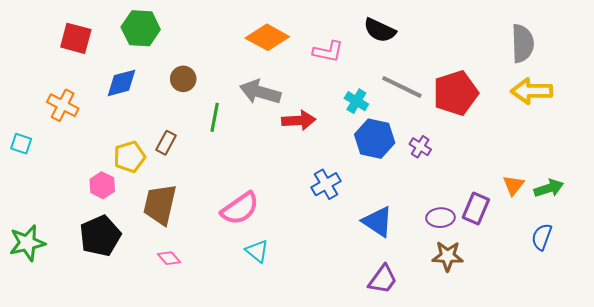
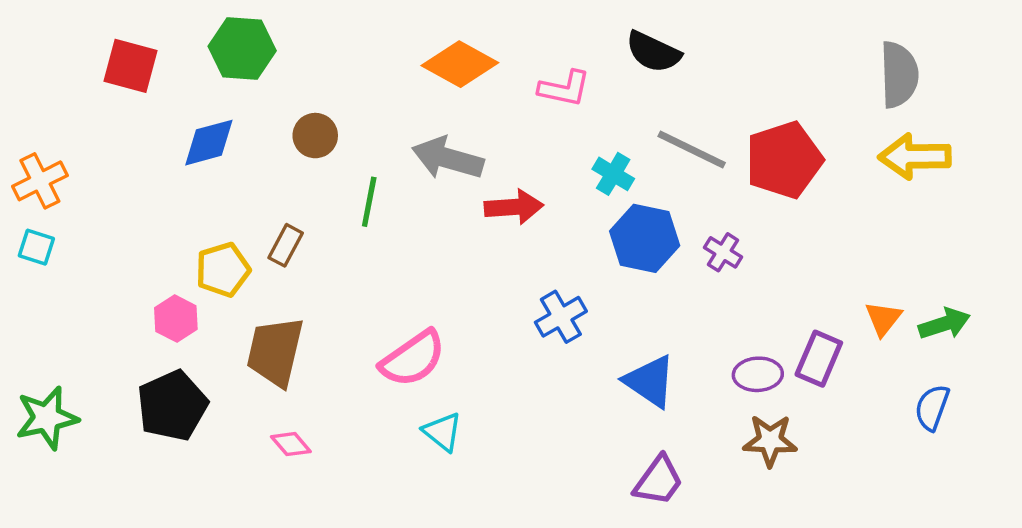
orange cross: (63, 105) -> (40, 181), moved, turned 36

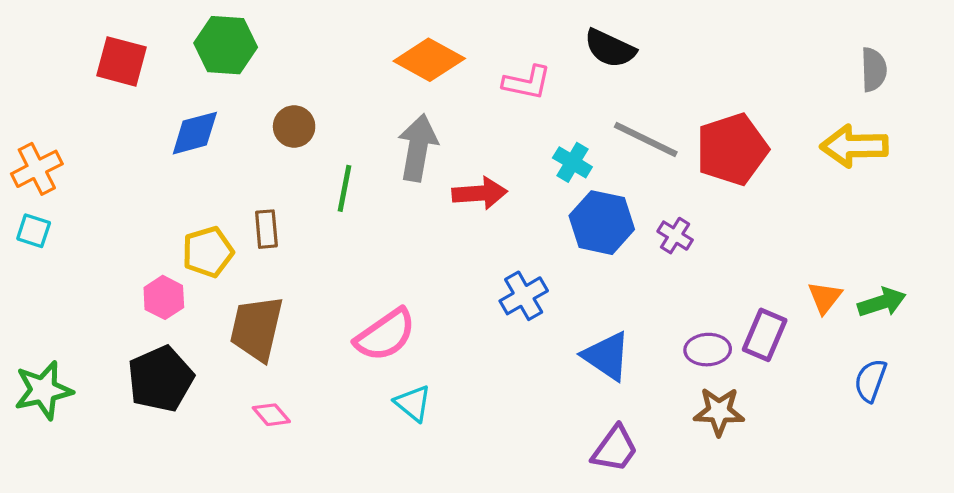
gray semicircle: (899, 75) -> (874, 70), moved, size x0.7
gray arrow: (448, 158) -> (418, 148), turned 84
brown rectangle: (286, 245) -> (266, 229), turned -33

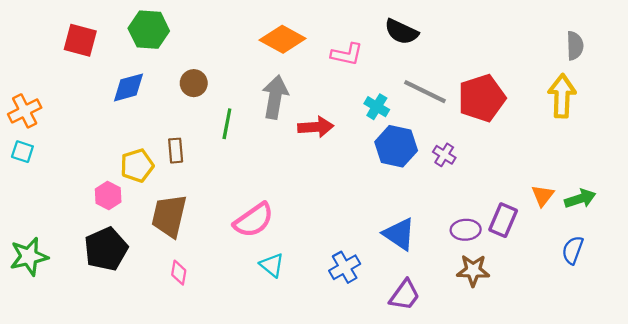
yellow arrow: (854, 146) -> (562, 96), turned 93
blue cross: (524, 296) -> (345, 267), moved
pink diamond: (271, 415) -> (179, 273), turned 50

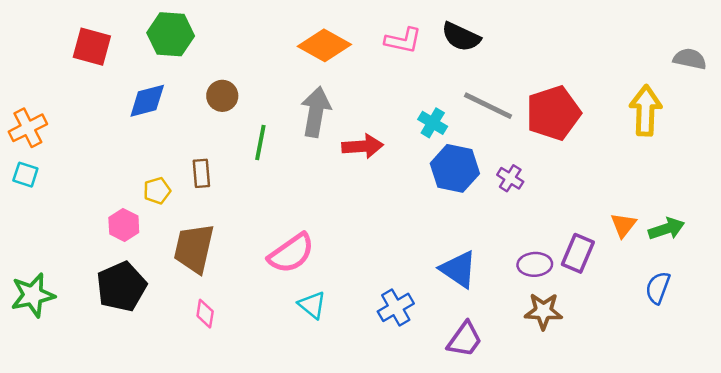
gray semicircle: (575, 46) -> (690, 59), moved, turned -76
pink L-shape: (347, 54) -> (403, 40), moved
yellow pentagon: (137, 166) -> (157, 191), size x0.7

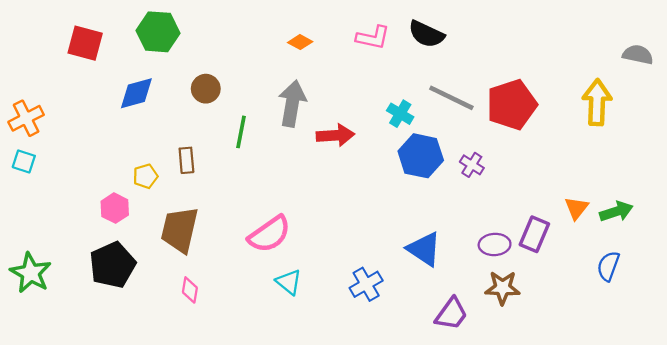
orange diamond: (324, 45) -> (300, 42), size x0.5
green star: (33, 295) -> (31, 273), turned -30
purple trapezoid: (465, 339) -> (451, 314), moved

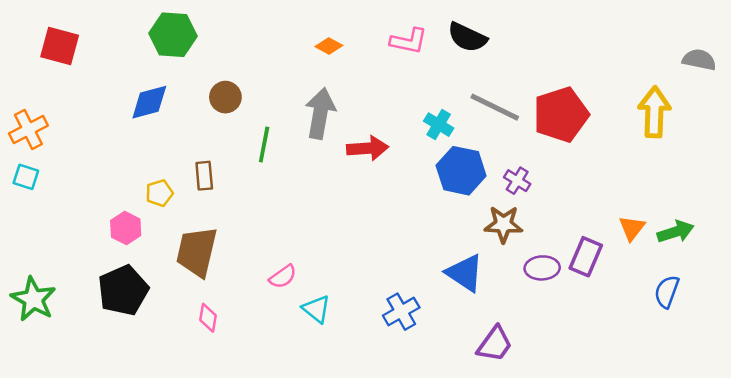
red square: (85, 43) -> (60, 46), moved
pink semicircle: (269, 234) -> (283, 277), moved, size x0.6
brown star: (503, 288) -> (503, 224), moved

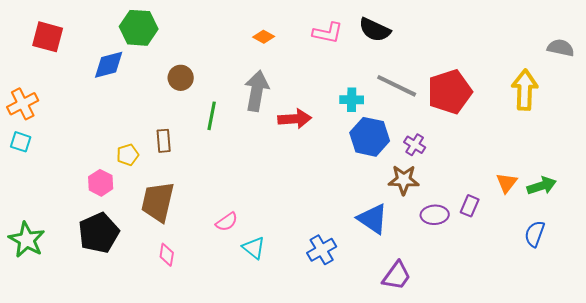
blue diamond: (149, 102) -> (109, 65), moved
cyan cross: (439, 125) -> (352, 100), turned -30
purple rectangle: (586, 257) -> (470, 206), size x0.7

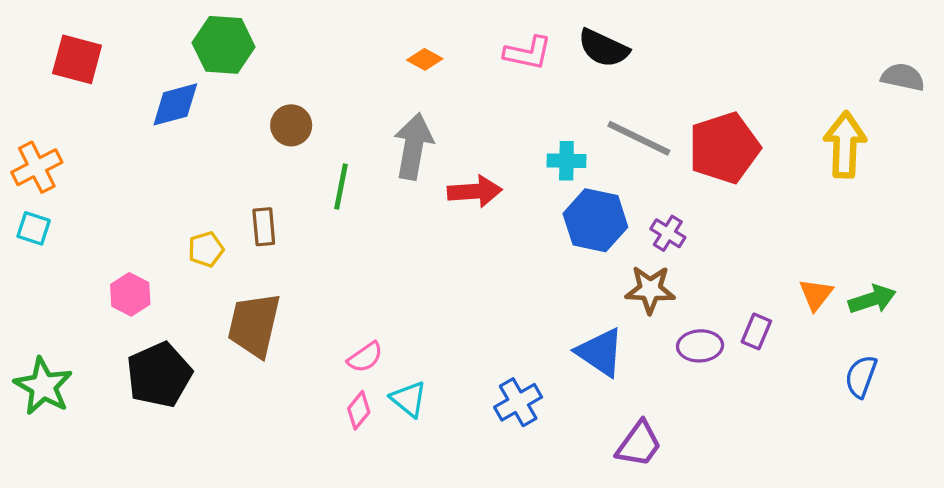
pink hexagon: (101, 183) -> (130, 294), moved
pink diamond: (167, 255) -> (359, 410), moved, turned 30

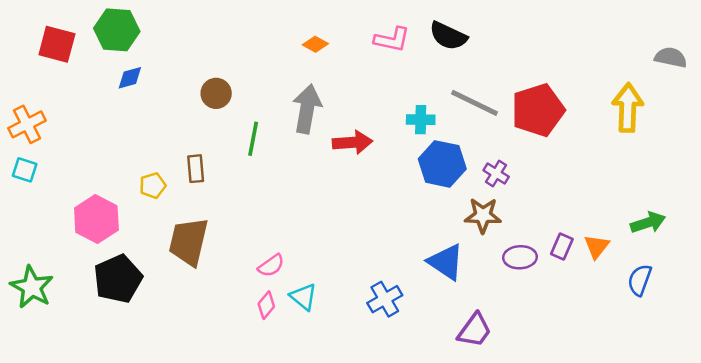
green hexagon: (224, 45) -> (117, 30), moved
blue diamond: (175, 104) -> (130, 78), size x0.7
pink hexagon: (130, 294) -> (96, 219), size x1.5
orange triangle: (816, 294) -> (597, 246), moved

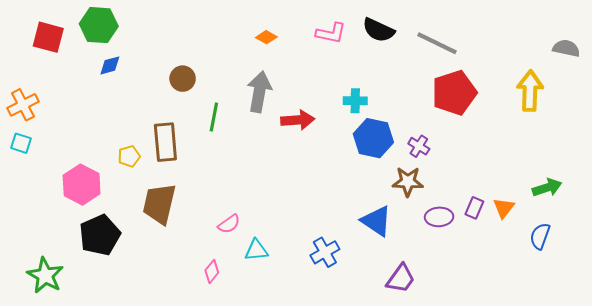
gray line: (475, 103) -> (437, 43), moved
brown rectangle: (196, 169) -> (165, 142), size x1.6
green star: (32, 287) -> (45, 275), moved
cyan triangle: (303, 297) -> (256, 250), turned -45
pink diamond: (266, 305) -> (212, 271), moved

